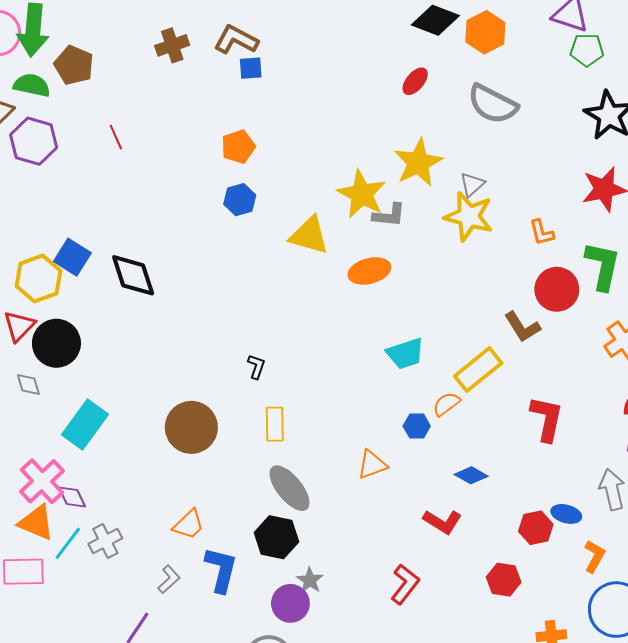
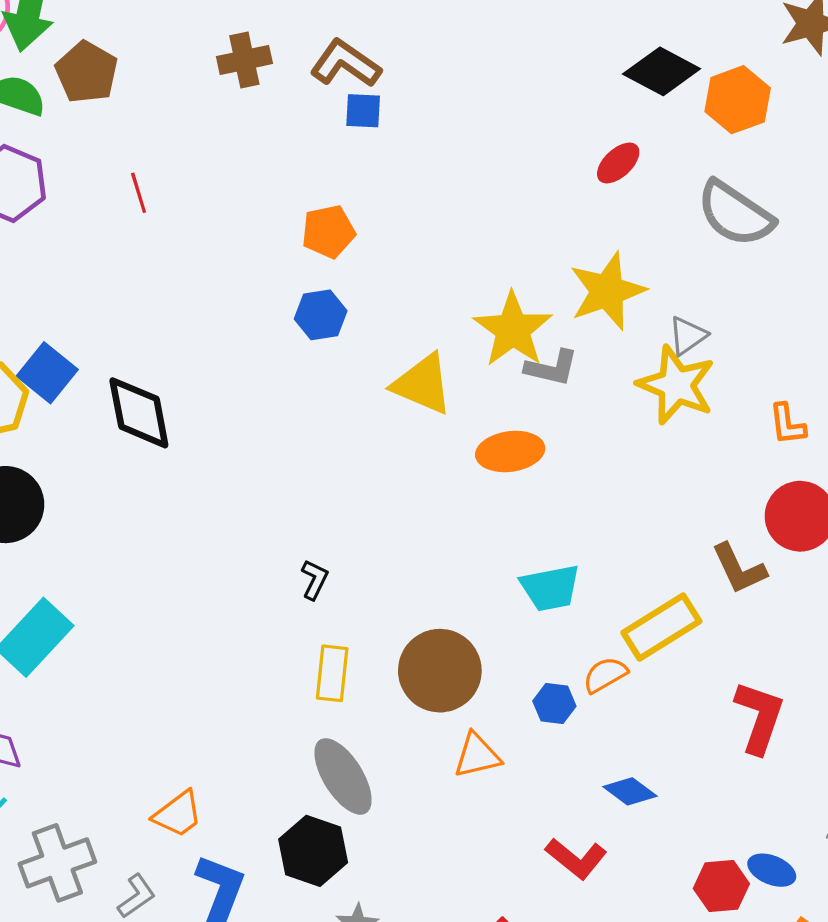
brown circle: (191, 427) -> (440, 671), moved
gray cross: (105, 541) -> (57, 863), moved, size x1.4

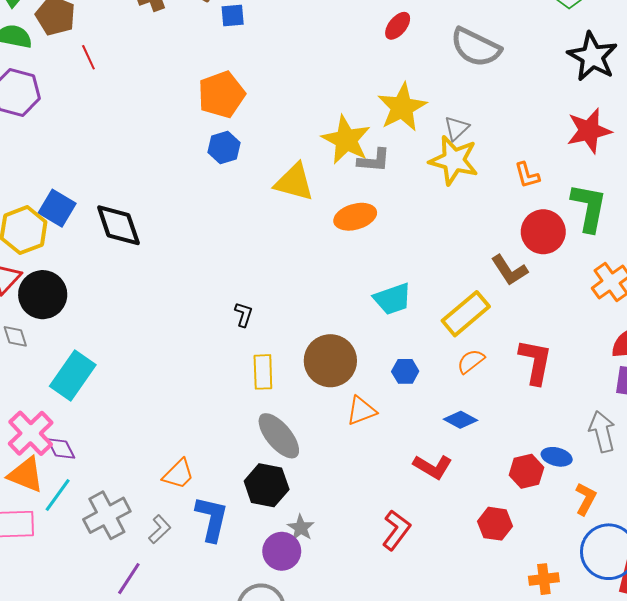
red line: (139, 193) -> (88, 57), moved
orange pentagon: (328, 232) -> (221, 95), size x1.4
orange semicircle: (605, 675) -> (471, 361), moved

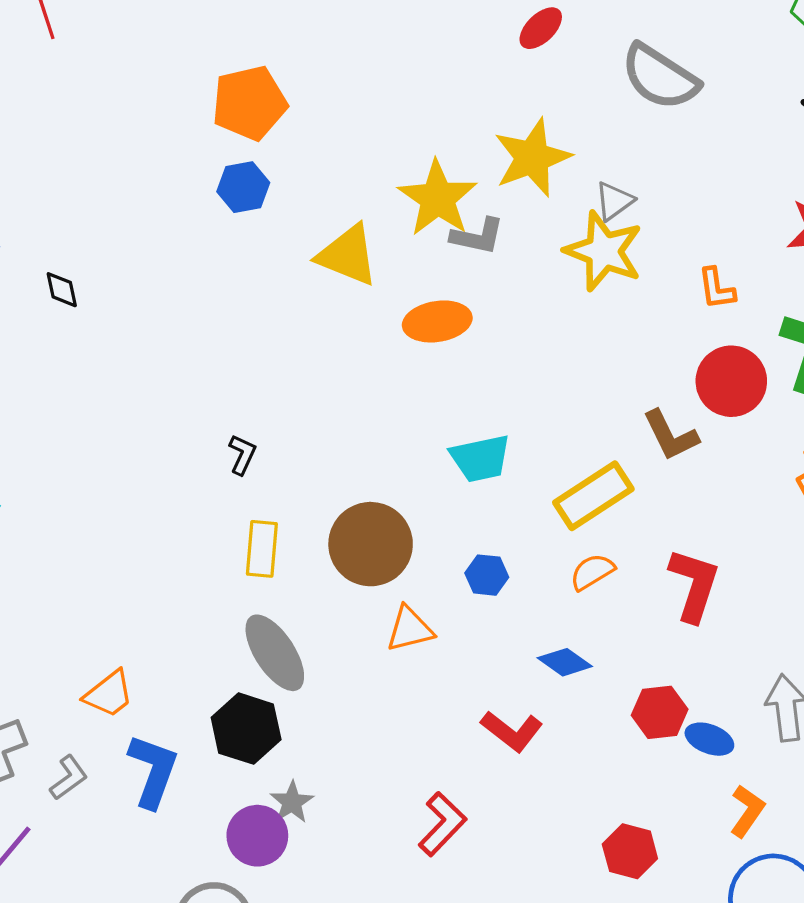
black diamond: (118, 225) -> (62, 290), size x0.5
red hexagon: (526, 471) -> (660, 712), moved
red hexagon: (495, 524) -> (630, 851), moved

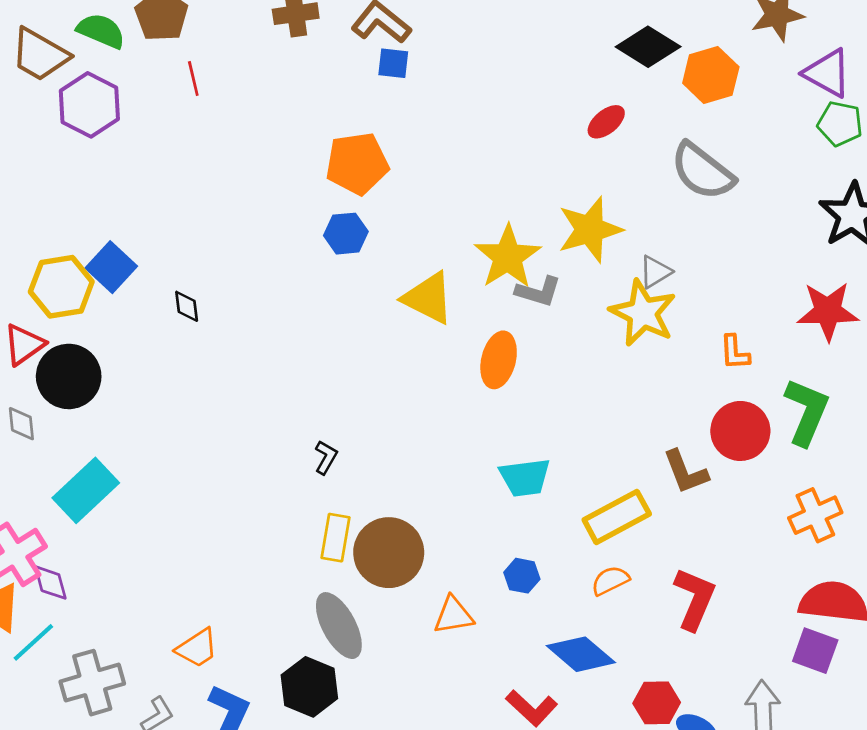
orange ellipse: (437, 321) -> (499, 360), turned -72
brown circle: (371, 544) -> (389, 553), moved
blue diamond: (565, 662) -> (581, 654), size x1.5

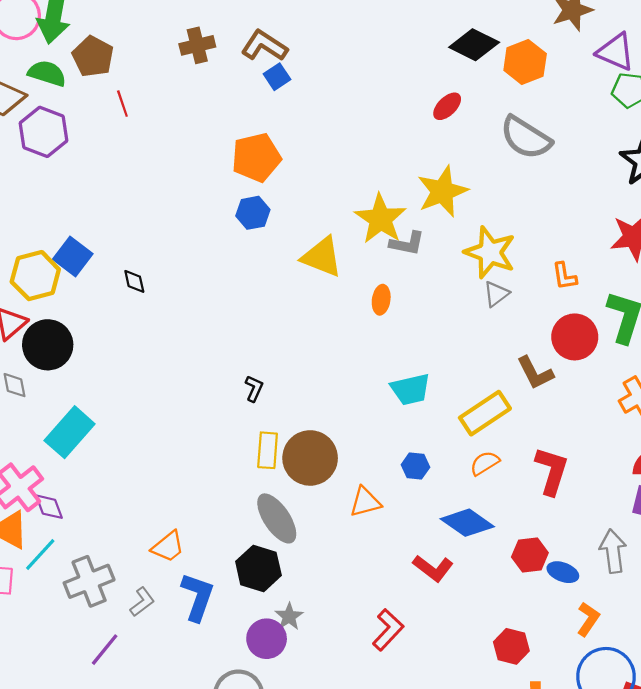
blue square: (393, 63) -> (277, 77), turned -35
gray triangle: (655, 272) -> (496, 294), moved
orange ellipse: (499, 360) -> (381, 300), size x0.7

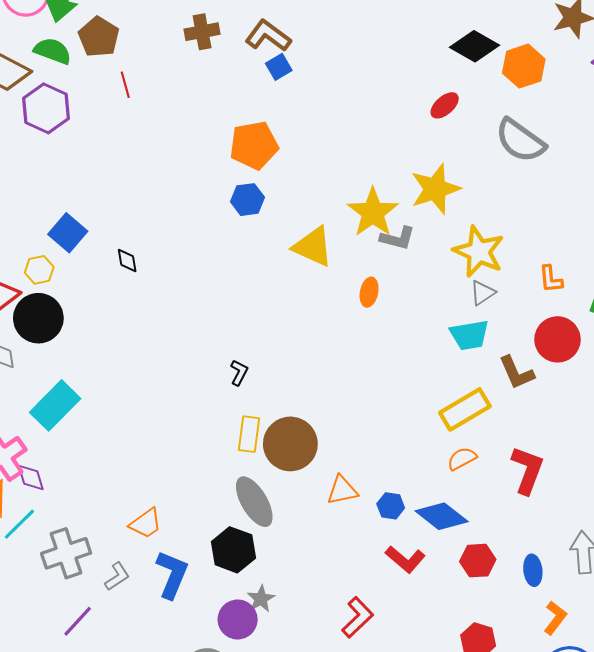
yellow hexagon: (35, 276) -> (39, 270), moved, size x0.6
cyan trapezoid: (411, 389) -> (469, 335), moved
blue hexagon: (415, 466) -> (391, 506), moved
red hexagon: (530, 555) -> (478, 561), moved
blue ellipse: (563, 572) -> (533, 570), turned 60

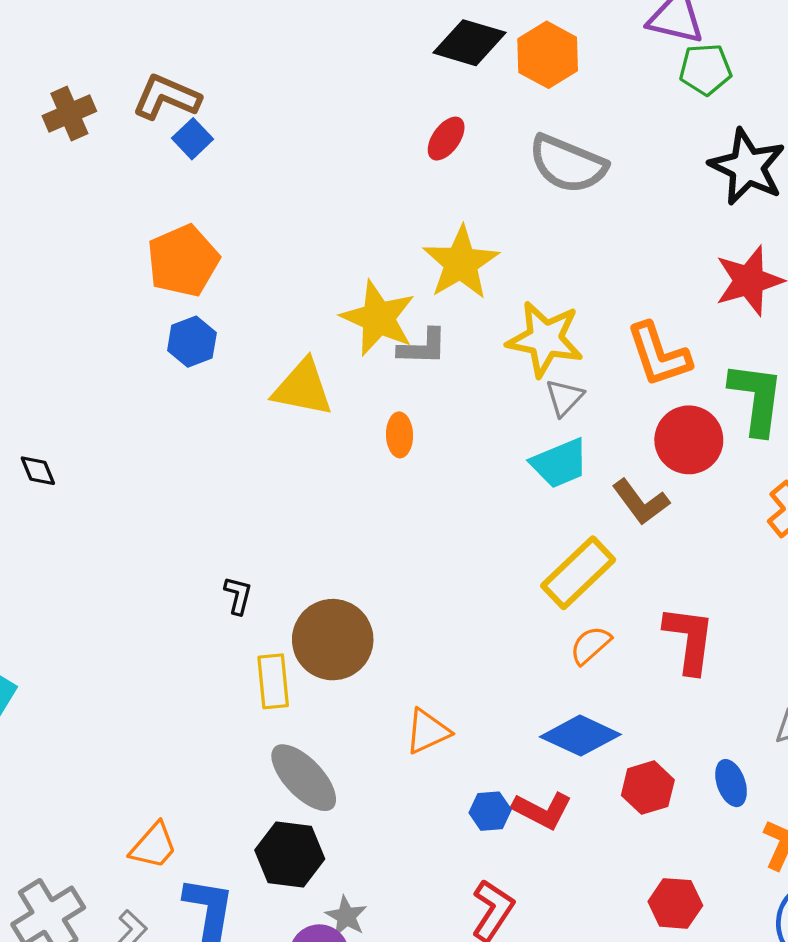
orange L-shape: (551, 279) -> (659, 355), size x1.6
brown circle: (290, 444) -> (333, 640), moved
blue hexagon: (391, 506) -> (490, 811), moved

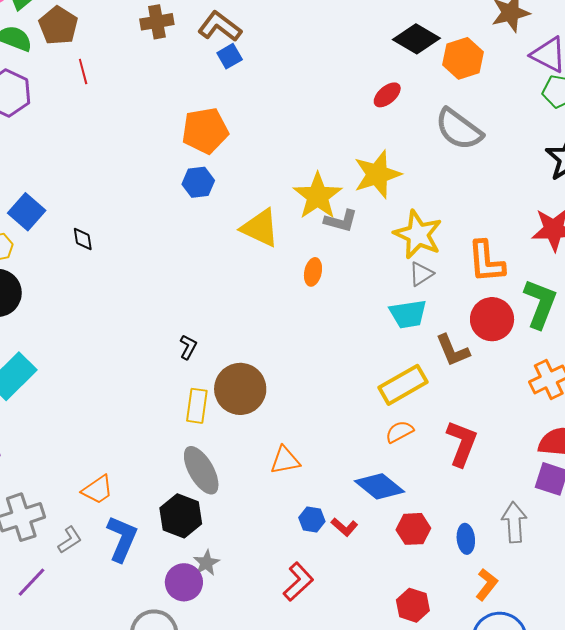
red L-shape: (542, 810) -> (344, 527), size x0.7

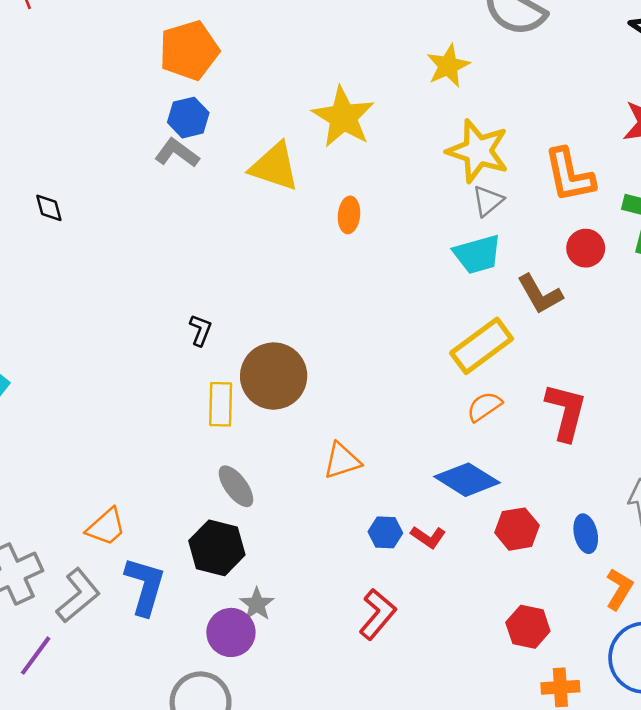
yellow star: (377, 174) -> (448, 66), moved, size x0.7
gray L-shape: (341, 221) -> (177, 153), moved, turned -152
red circle: (492, 319) -> (586, 248), size x0.7
gray ellipse: (201, 470) -> (236, 486), size x0.7
gray L-shape: (70, 540) -> (78, 596), size x1.5

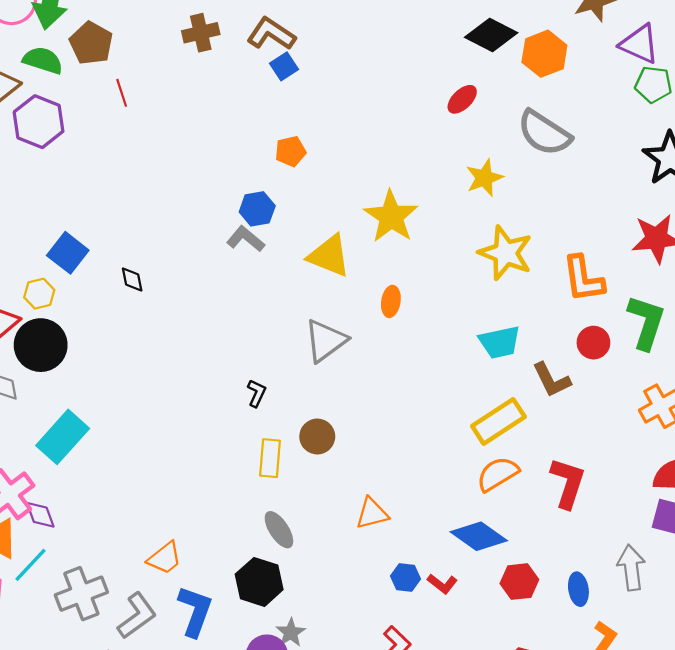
orange pentagon: (189, 50) -> (290, 151), moved, size x0.6
gray triangle: (488, 201) -> (325, 341), moved, size x1.6
brown circle: (274, 376) -> (317, 437), size x0.6
orange semicircle: (484, 406) -> (498, 474), size x1.4

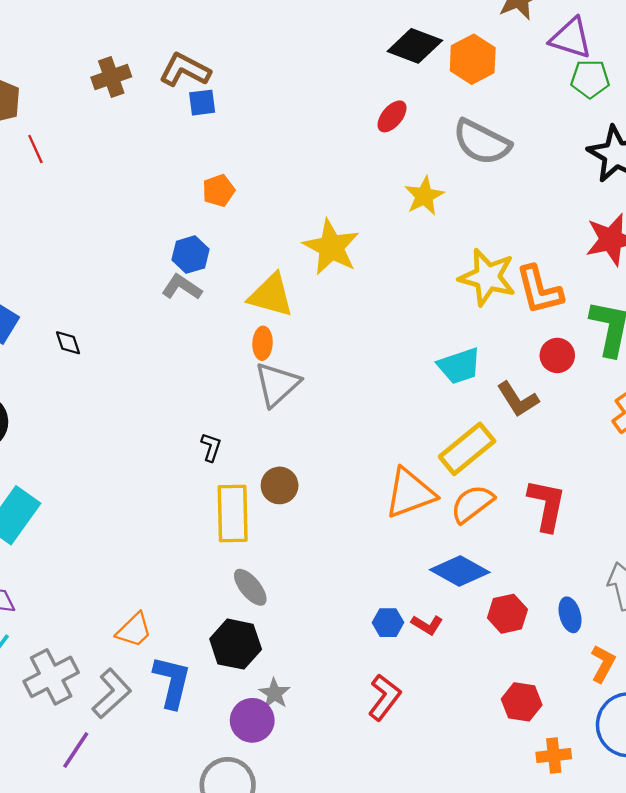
blue square: (284, 66) -> (202, 103), turned 32
yellow star: (506, 253) -> (487, 277), moved
orange ellipse: (391, 301) -> (263, 343), moved
yellow rectangle: (270, 458) -> (233, 513), size x1.4
orange triangle: (372, 513) -> (410, 493), moved, size x1.5

